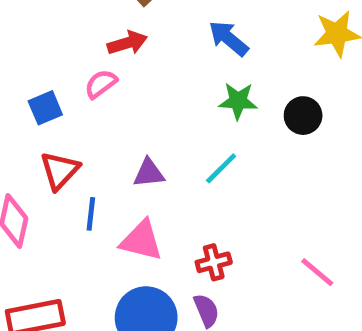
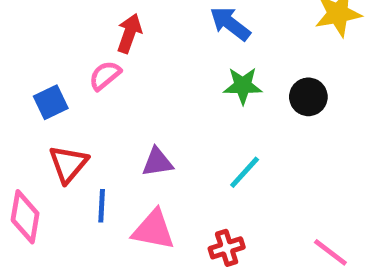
red arrow: (127, 43) -> (129, 33), turned -51
cyan line: (221, 168) -> (245, 172), moved

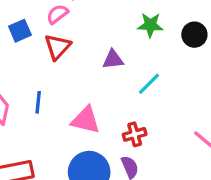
purple triangle: (157, 162) -> (113, 59), moved
red triangle: (68, 164) -> (57, 47), moved
blue line: (102, 206) -> (38, 102), moved

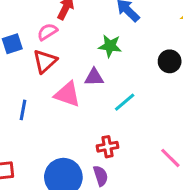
green star: (150, 25) -> (110, 46), moved
pink triangle: (86, 120) -> (67, 94), moved

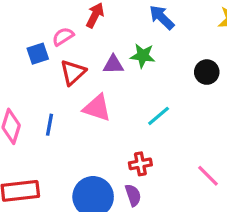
pink semicircle: (47, 32) -> (63, 37), moved
purple triangle: (94, 77) -> (113, 65), moved

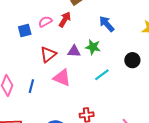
pink semicircle: (63, 37) -> (45, 22), moved
blue square: (38, 54) -> (25, 31), moved
cyan line: (159, 116) -> (102, 75), moved

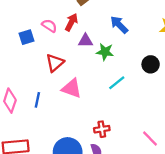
pink semicircle: (45, 22) -> (49, 26), turned 64
purple triangle: (74, 51) -> (86, 41), moved

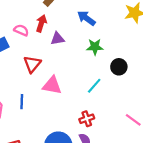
green star: (105, 52) -> (95, 47), moved
black circle: (151, 64) -> (119, 67), moved
cyan line: (117, 83) -> (94, 86), moved

